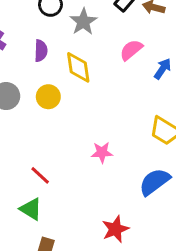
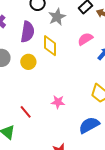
purple semicircle: (41, 51) -> (27, 32), size x1.5
red line: (40, 175) -> (26, 112), moved

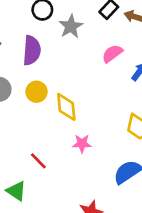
yellow diamond: (50, 46) -> (66, 107), moved

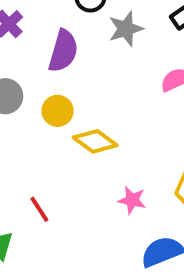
yellow diamond: (66, 107) -> (95, 141), turned -60
pink star: (82, 144) -> (132, 200), moved

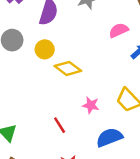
red line: (39, 209) -> (60, 125), moved

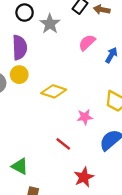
yellow circle: (45, 49) -> (19, 75), moved

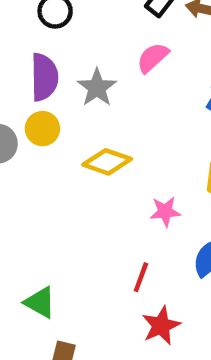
gray star: (50, 24) -> (97, 88), moved
pink semicircle: (87, 43) -> (153, 58), moved
red line: (63, 144) -> (141, 277), moved, turned 70

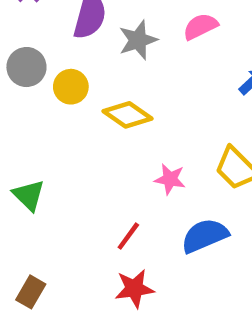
yellow circle: (42, 129) -> (71, 87), moved
green triangle: (40, 302) -> (29, 195), moved

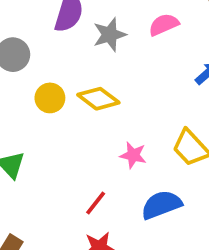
yellow circle: (71, 87) -> (50, 98), moved

